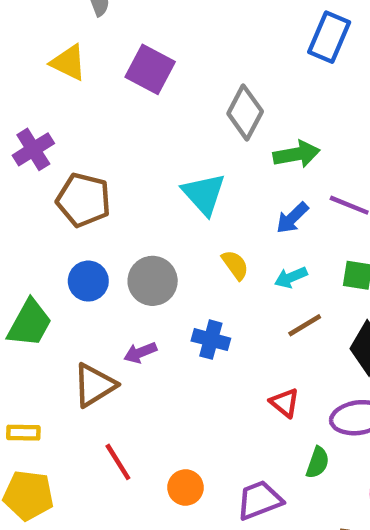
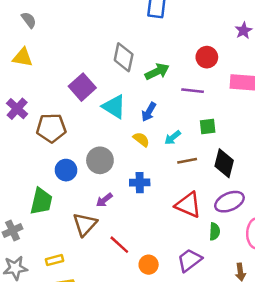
purple square: (150, 69) -> (82, 87), moved, turned 36
blue arrow: (292, 218) -> (149, 112), moved
brown line: (305, 325) -> (187, 161), turned 36
red triangle: (285, 403) -> (188, 205), size x1.6
red line: (118, 462) -> (119, 245), moved

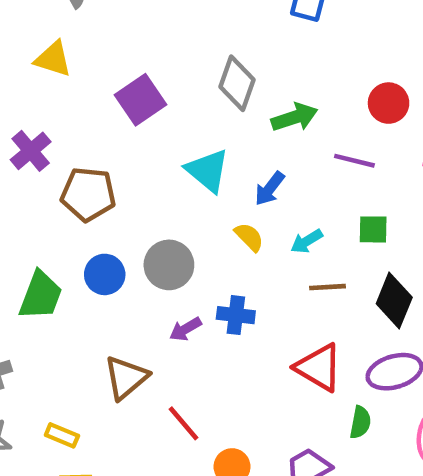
purple square: (82, 87) -> (141, 100), moved
purple arrow: (104, 200) -> (185, 329), moved
green trapezoid: (41, 201) -> (41, 295), moved
yellow rectangle: (55, 260) -> (62, 435), turned 30

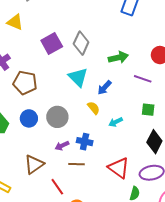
gray diamond: (237, 83) -> (81, 43), moved
cyan arrow: (307, 241) -> (116, 122), moved
brown line: (327, 287) -> (77, 164), moved

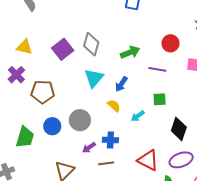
yellow triangle: (15, 22) -> (24, 47), moved
cyan triangle: (78, 77) -> (94, 78), turned 35
green square: (148, 110) -> (160, 99), moved

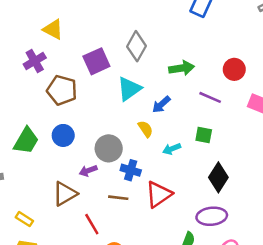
purple square: (63, 49) -> (96, 61), moved
gray circle: (80, 120) -> (109, 148), moved
purple arrow: (89, 148) -> (88, 171), moved
red triangle: (148, 160) -> (159, 194), moved, turned 45

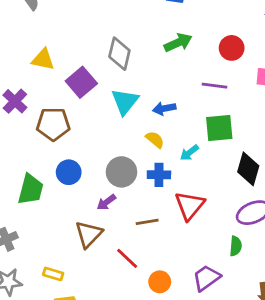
yellow triangle: (53, 29) -> (43, 59), moved
green arrow: (182, 68) -> (178, 43), moved
blue arrow: (161, 105) -> (164, 108), turned 48
green square: (204, 135) -> (219, 128), size x1.5
blue cross: (131, 170) -> (159, 175), moved

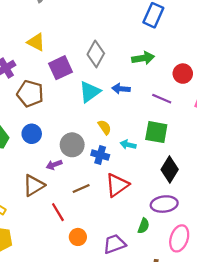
blue arrow: (164, 108) -> (121, 89), moved
cyan arrow: (189, 153) -> (128, 145), turned 35
brown line: (147, 222) -> (81, 188), turned -30

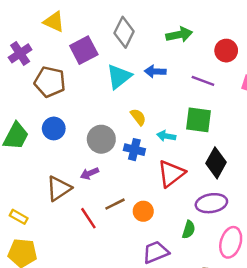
purple arrow: (54, 165) -> (89, 173), moved
red triangle: (117, 185) -> (171, 174), moved
brown line: (81, 188) -> (115, 204), moved
orange circle: (78, 237) -> (143, 211), moved

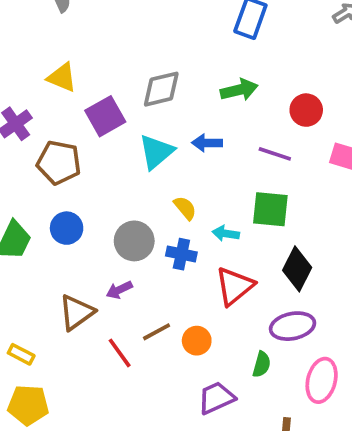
gray diamond: (124, 32) -> (161, 89), turned 52

